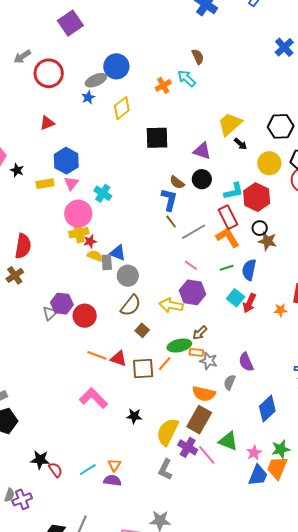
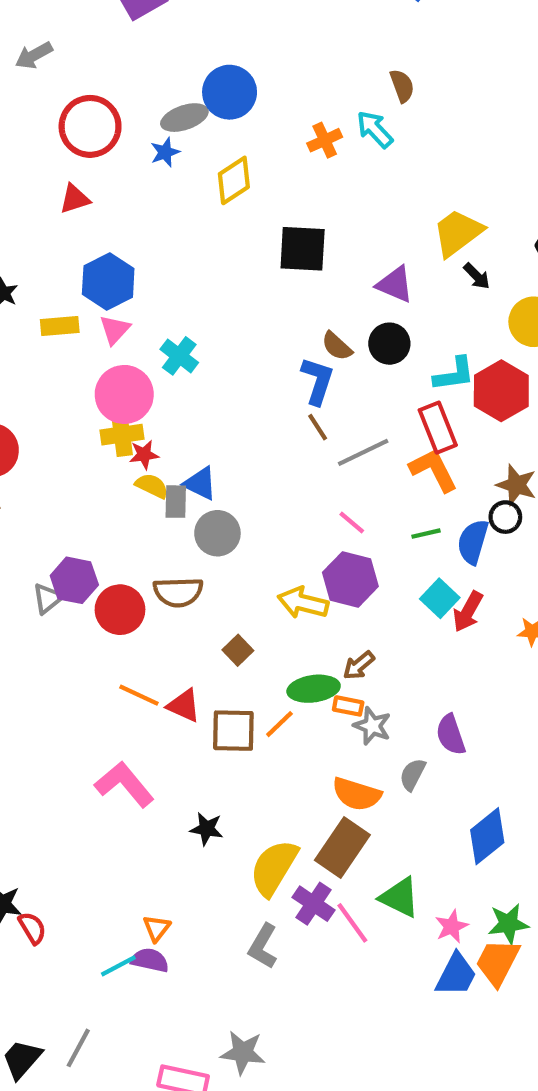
red circle: (49, 73) -> (90, 126), moved
black circle: (260, 228) -> (505, 517), moved
brown semicircle: (131, 306) -> (178, 592), moved, turned 45
cyan line: (88, 470) -> (118, 966), moved

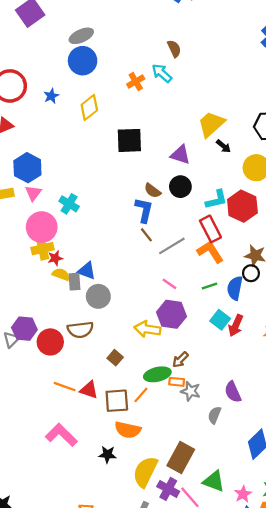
gray ellipse: (184, 118) -> (81, 36), moved
orange semicircle: (357, 794) -> (128, 430), moved

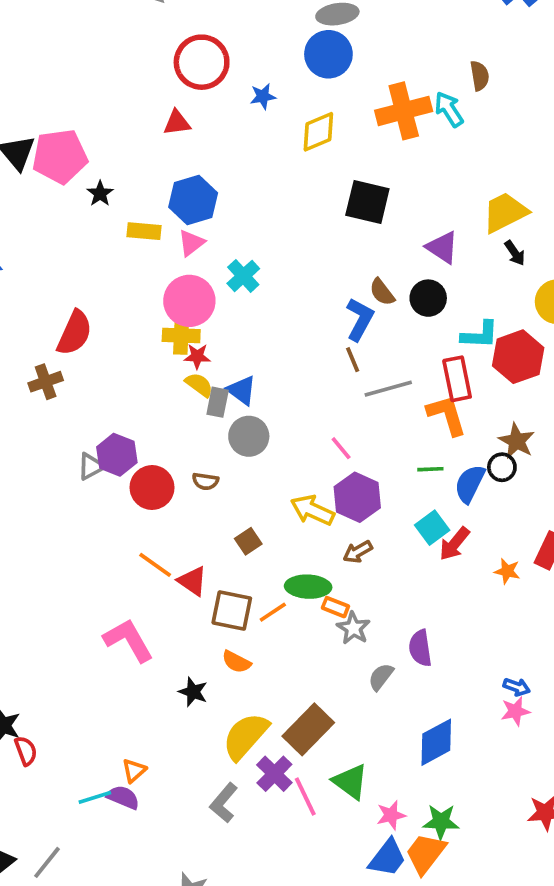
orange cross: (136, 81) -> (404, 111), size x1.8
pink line: (169, 284) -> (341, 448), moved
brown semicircle: (80, 330) -> (205, 481), size x0.6
brown arrow: (180, 360) -> (358, 552), moved
orange semicircle: (128, 430) -> (236, 662), size x0.7

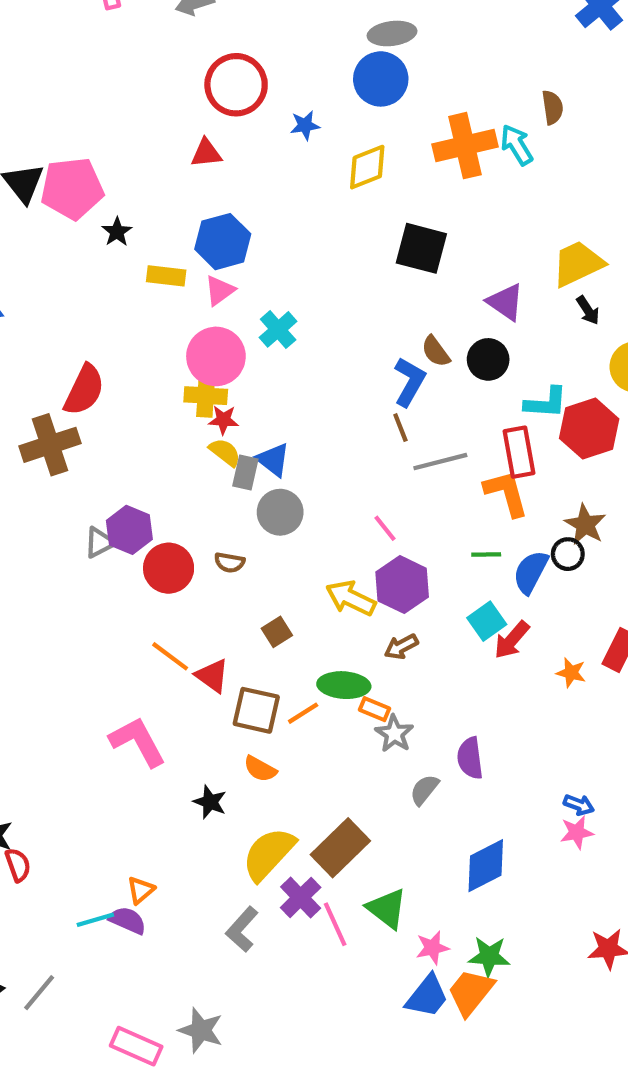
brown cross: (46, 382) -> (50, 445), size x1.5

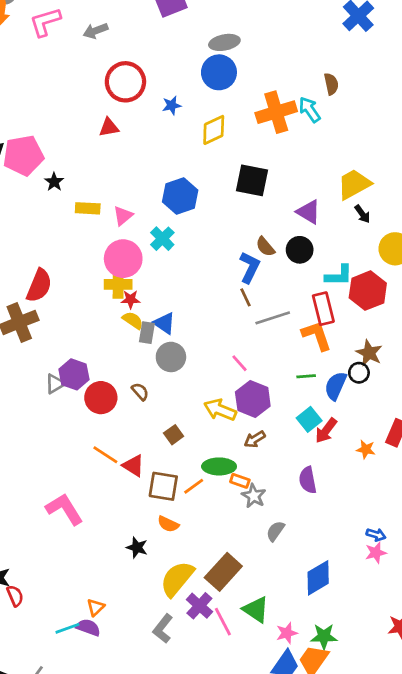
blue hexagon: (223, 242) -> (180, 196), moved
brown semicircle: (229, 562) -> (140, 392), turned -138
pink L-shape: (138, 742) -> (64, 509), moved
purple semicircle: (470, 758) -> (308, 480), moved

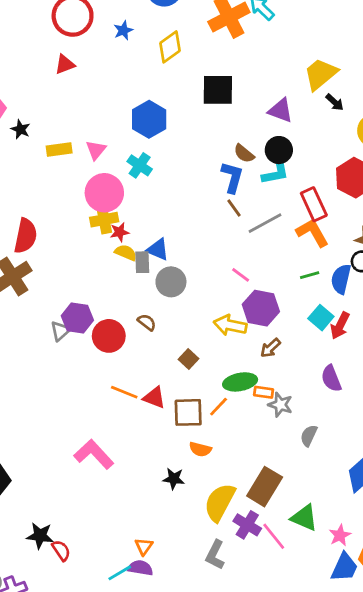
cyan L-shape: (339, 275) -> (275, 173), moved

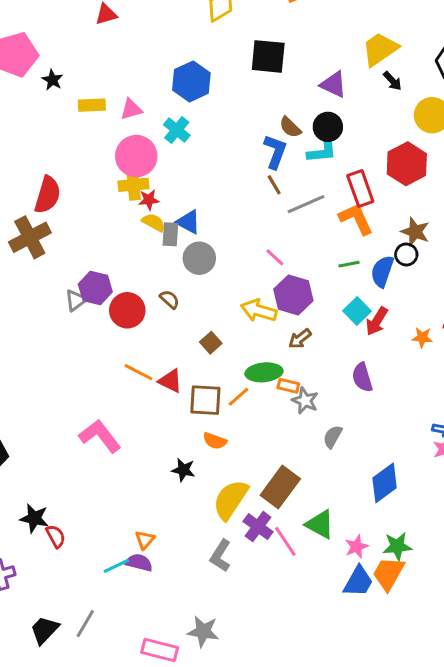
pink triangle: (96, 150) -> (131, 109), turned 30

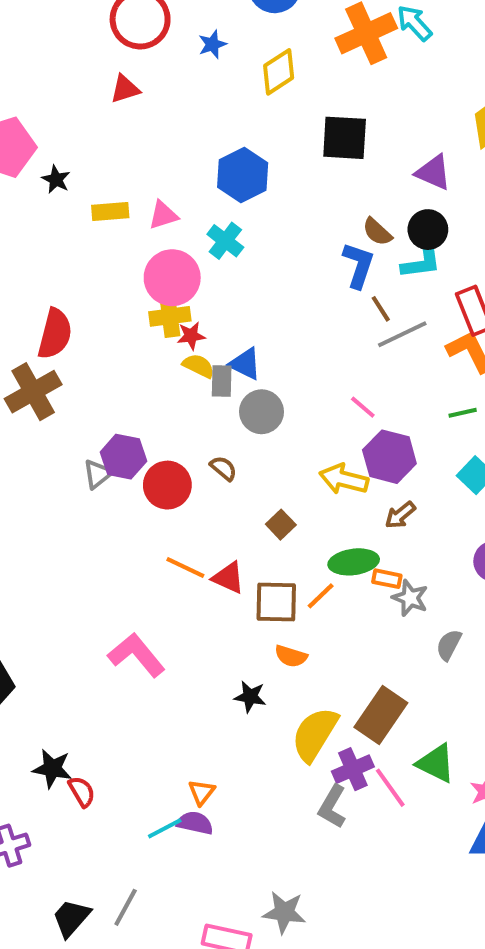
brown line: (274, 185) -> (381, 309), moved
purple cross: (258, 527) -> (353, 769), turned 32
gray L-shape: (221, 556) -> (332, 807), moved

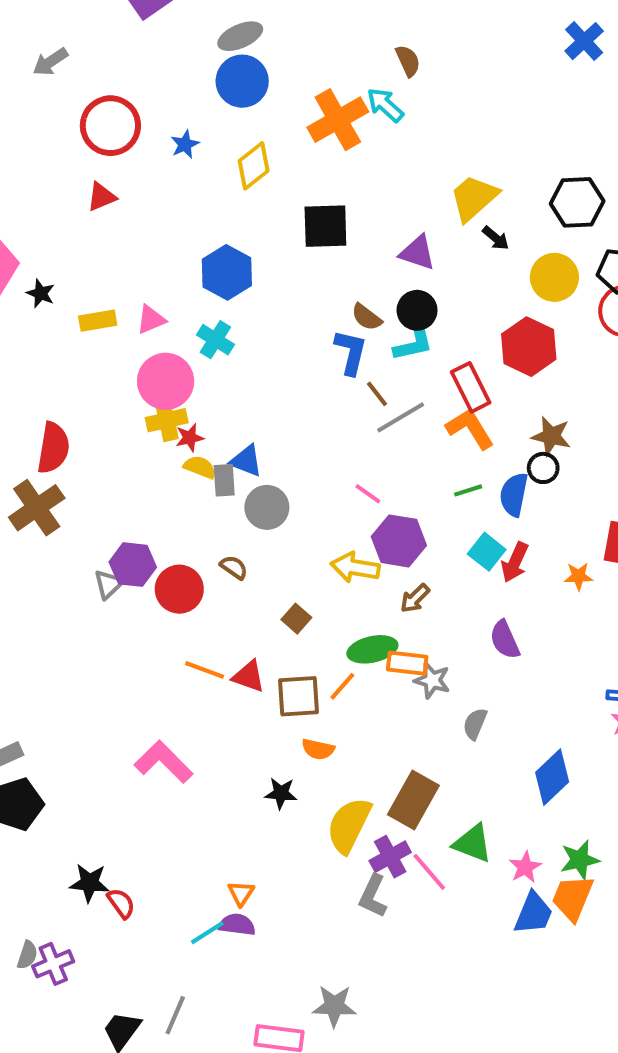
orange rectangle: (387, 579) -> (407, 663), size x1.4

